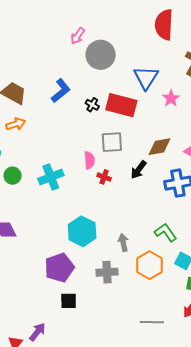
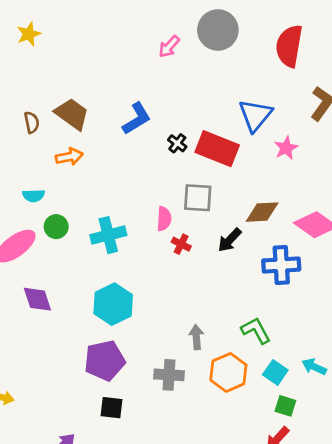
gray circle: (101, 55) -> (218, 30), moved
cyan hexagon: (82, 231) -> (113, 304), moved

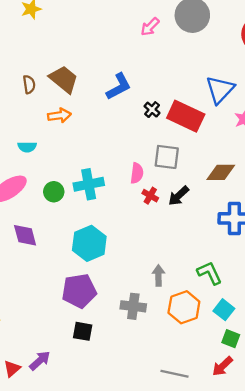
green circle: (56, 227) -> (54, 192), moved
black arrow: (230, 240) -> (179, 196), moved

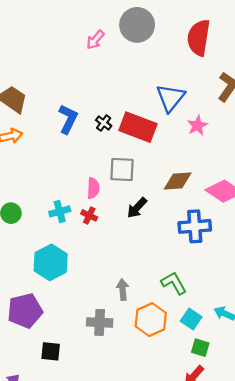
blue L-shape: (119, 87) -> (68, 119), moved, turned -32
cyan cross: (89, 184) -> (60, 211), moved, size x0.7
red cross: (150, 196) -> (89, 215), moved
purple pentagon: (79, 291) -> (25, 311), moved

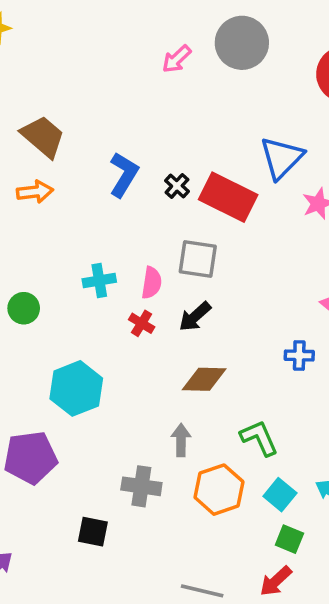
brown diamond: (178, 181) -> (204, 379), moved
black arrow: (137, 208) -> (195, 317), moved
cyan cross: (60, 211) -> (99, 280), moved
blue cross: (195, 226) -> (299, 355), size x0.6
black square: (51, 351) -> (93, 532), moved

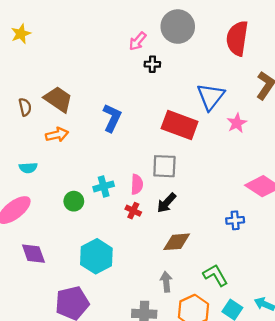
black cross: (177, 186) -> (152, 64), moved, turned -35
green circle: (24, 308) -> (74, 201), moved

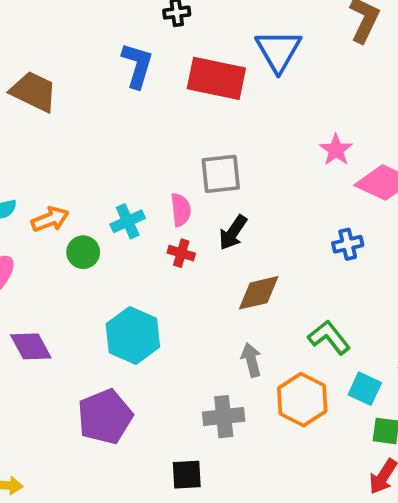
blue L-shape: (112, 118) -> (137, 65), moved
pink star: (237, 123) -> (336, 150), moved
red rectangle: (180, 125) -> (216, 78), moved
orange arrow: (57, 135) -> (50, 219), moved

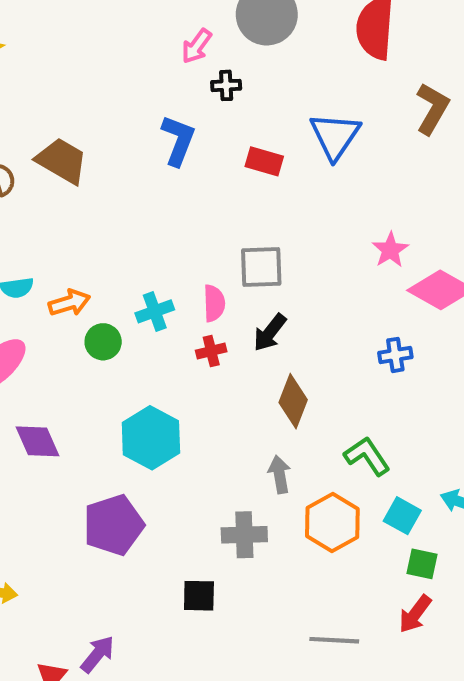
red rectangle: (216, 78) -> (264, 161), size x0.6
red cross: (181, 253) -> (211, 351), turned -35
brown diamond: (259, 293) -> (293, 401), turned -60

